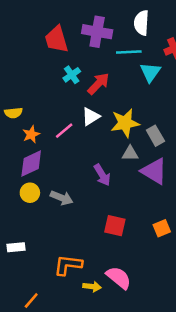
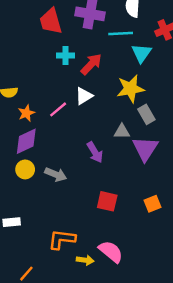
cyan cross: (72, 75) -> (66, 56), turned 35
yellow star: (125, 123) -> (130, 89), moved
purple triangle: (154, 171) -> (145, 149), turned 32

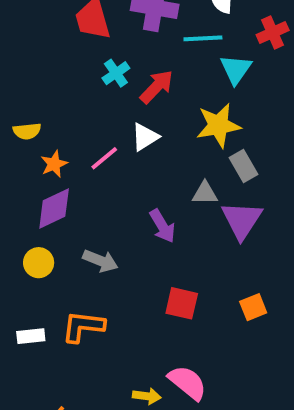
cyan cross: (66, 56) -> (116, 73), turned -35
yellow circle: (25, 169) -> (39, 263), moved
orange L-shape: (62, 239) -> (83, 326), moved

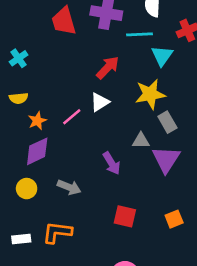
cyan cross: (116, 73) -> (19, 58), moved

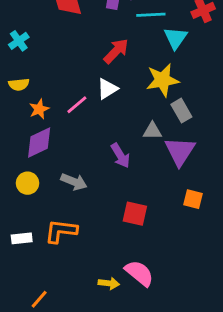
orange square: (174, 219) -> (193, 199), moved, turned 36

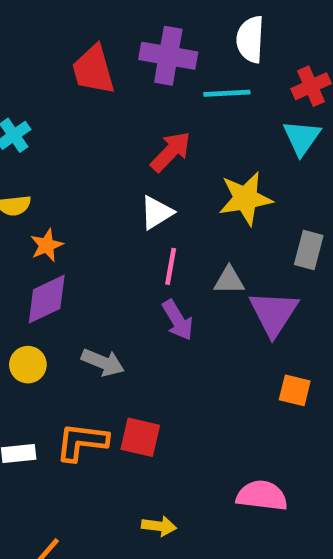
cyan triangle: (176, 38) -> (302, 138), moved
pink line: (77, 105) -> (171, 266), moved, turned -40
gray rectangle: (181, 111) -> (309, 250), moved, turned 45
red square: (135, 214) -> (140, 437), moved
pink semicircle: (139, 273) -> (262, 496), moved, turned -32

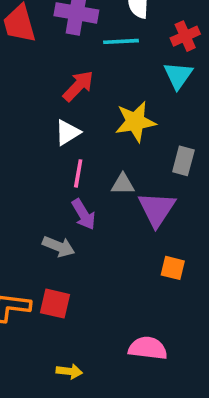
gray arrow: (103, 362) -> (59, 247), moved

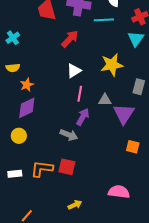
red arrow: (78, 86) -> (70, 39), moved
purple arrow: (84, 214) -> (83, 117), turned -120
yellow arrow: (69, 371) -> (75, 205), turned -32

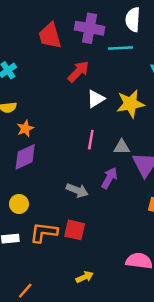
white triangle: (74, 71) -> (96, 99), moved
purple arrow: (83, 117) -> (109, 178), moved
yellow circle: (19, 136) -> (19, 204), moved

